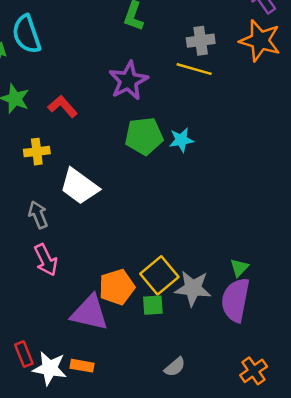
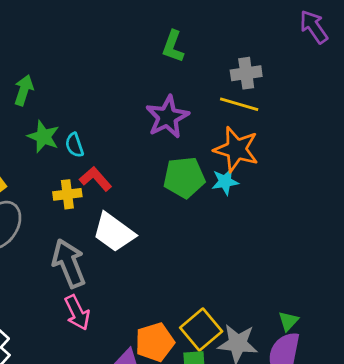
cyan semicircle: (26, 34) -> (74, 145), moved, size x0.6
orange star: (260, 41) -> (236, 149), moved
red L-shape: (63, 106) -> (96, 179), moved
gray arrow: (38, 215) -> (69, 263), size x1.6

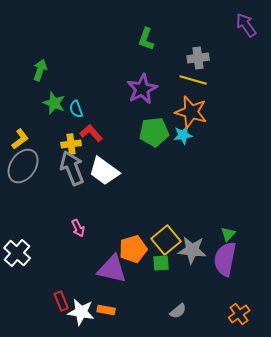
gray arrow: (69, 263) -> (72, 168), moved
pink arrow: (77, 313) -> (78, 228), size x0.7

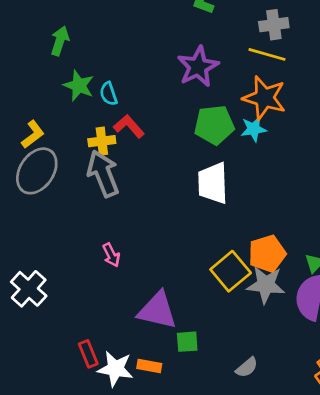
white trapezoid: (104, 171) -> (213, 183), moved, turned 52
orange pentagon: (133, 249) -> (267, 254), moved
green square: (161, 263) -> (187, 342), moved

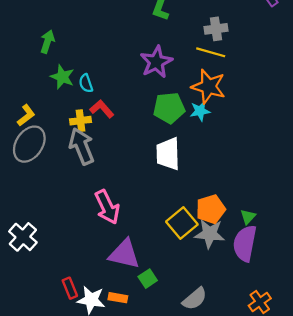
pink arrow: (111, 255) -> (107, 207), moved, size x1.8
green square: (187, 342) -> (148, 279), turned -30
gray semicircle: (247, 367) -> (195, 299), size x1.4

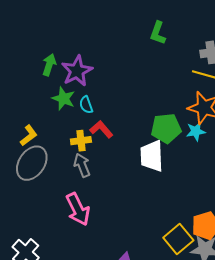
purple star: (156, 62) -> (77, 71), moved
gray arrow: (82, 146) -> (82, 165), size x0.7
white trapezoid: (168, 154) -> (152, 156), moved
pink arrow: (107, 207) -> (78, 209), moved

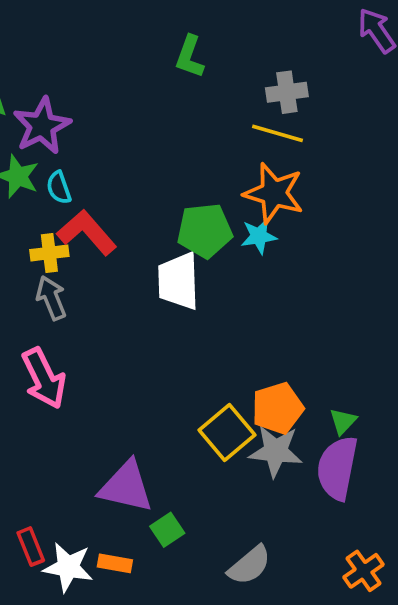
red L-shape: (101, 129) -> (87, 232), size x1.4

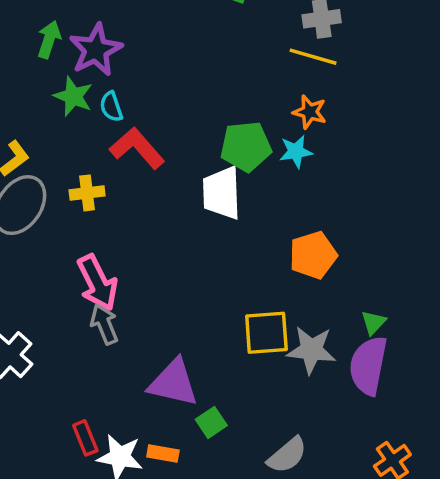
orange star: (274, 193) -> (310, 112), size x0.6
yellow cross: (49, 253) -> (87, 193), moved
gray arrow: (51, 298) -> (104, 324), moved
orange pentagon: (278, 408) -> (313, 255), moved
yellow square: (227, 432) -> (266, 333), turned 36

